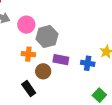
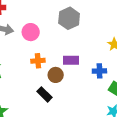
gray hexagon: (47, 37) -> (69, 18), moved
blue cross: (88, 63) -> (99, 71), moved

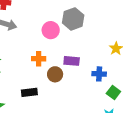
pink circle: (31, 32) -> (51, 30), moved
black rectangle: (44, 94) -> (29, 92), moved, turned -56

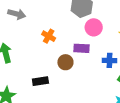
pink circle: (51, 30) -> (94, 27), moved
orange cross: (39, 59) -> (49, 36), moved, turned 32

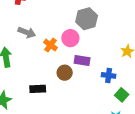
gray arrow: (17, 14) -> (27, 32), moved
pink circle: (94, 27) -> (70, 38), moved

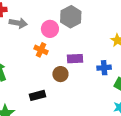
gray arrow: (27, 32) -> (18, 23), moved
pink circle: (70, 38) -> (50, 29), moved

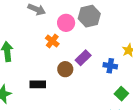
purple rectangle: (75, 59) -> (83, 58), turned -56
blue cross: (104, 68) -> (110, 66), moved

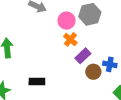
orange cross: (52, 41) -> (70, 39), moved
brown circle: (65, 69) -> (93, 72), moved

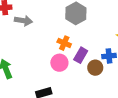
pink circle: (67, 21) -> (59, 63), moved

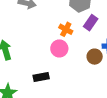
purple rectangle: (81, 55) -> (91, 23), moved

